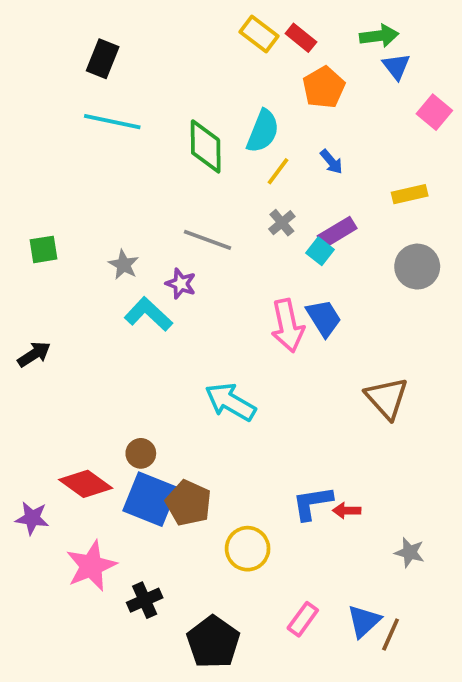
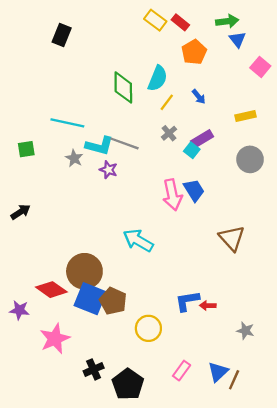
cyan line: (112, 122) -> (67, 123), moved
cyan L-shape: (148, 314) -> (99, 146), moved, turned 152
brown circle: (141, 453) -> (84, 271), size x2.0
black cross: (145, 600) -> (94, 369), moved

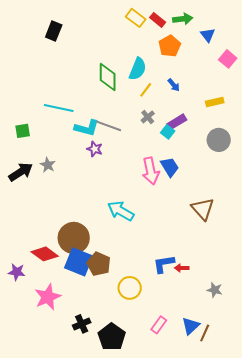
green arrow: (227, 21) -> (183, 19), moved
gray star: (74, 158) -> (48, 165), moved
black arrow: (21, 212) -> (21, 172), moved, size x1.4

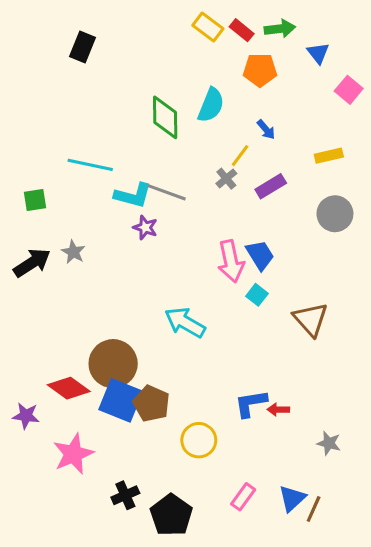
orange pentagon: (170, 46) -> (260, 70), turned 30
yellow line: (146, 90) -> (240, 156), moved
cyan square: (168, 132) -> (257, 295), moved

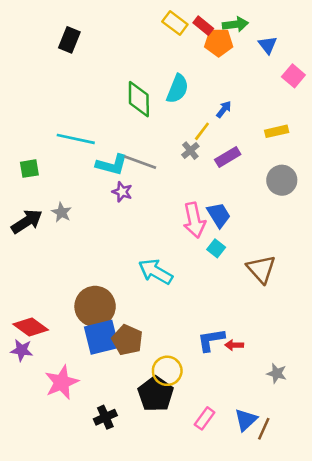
orange pentagon: (260, 70) -> (219, 42), moved
blue arrow: (266, 130) -> (224, 109), turned -102
red diamond: (69, 388) -> (31, 327), moved
blue square: (121, 400) -> (101, 337), turned -36
black pentagon: (171, 515) -> (156, 394), moved

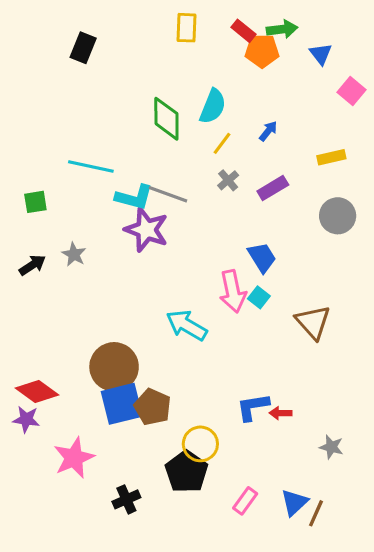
yellow rectangle: (175, 23) -> (187, 28), moved, turned 55
yellow line: (202, 131) -> (222, 143), moved
purple star: (122, 192) -> (146, 230), size x1.8
pink arrow: (194, 220) -> (233, 291), moved
black arrow: (27, 221) -> (32, 265), size x0.7

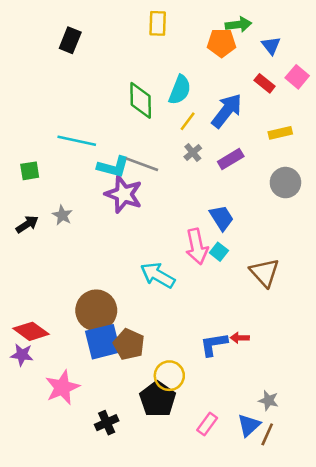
red rectangle: (244, 31) -> (265, 83), moved
blue arrow: (268, 131) -> (227, 111), size x2.0
red arrow: (281, 413) -> (240, 338), moved
gray star: (331, 447) -> (268, 400), moved

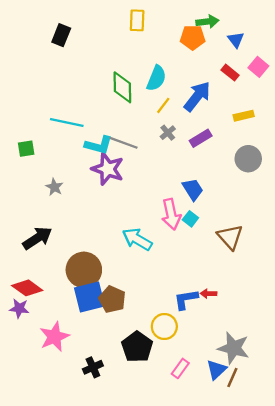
black arrow: (27, 224) -> (37, 238), moved, size x1.5
yellow circle: (169, 376) -> (164, 327), moved
gray star: (268, 400) -> (234, 348), size x1.8

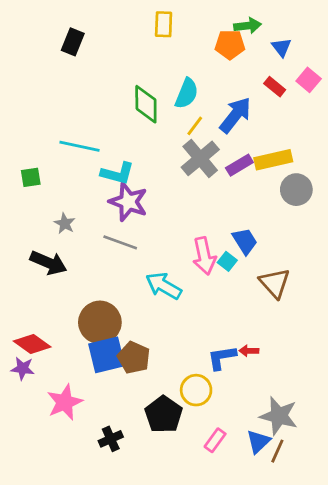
yellow rectangle: (244, 116) -> (273, 160), moved, size x1.5
gray cross: (168, 133) -> (200, 158), size x2.0
gray line: (124, 143) -> (120, 242), moved
blue trapezoid: (193, 189) -> (245, 241), moved
black arrow: (37, 238) -> (48, 263), moved, turned 56

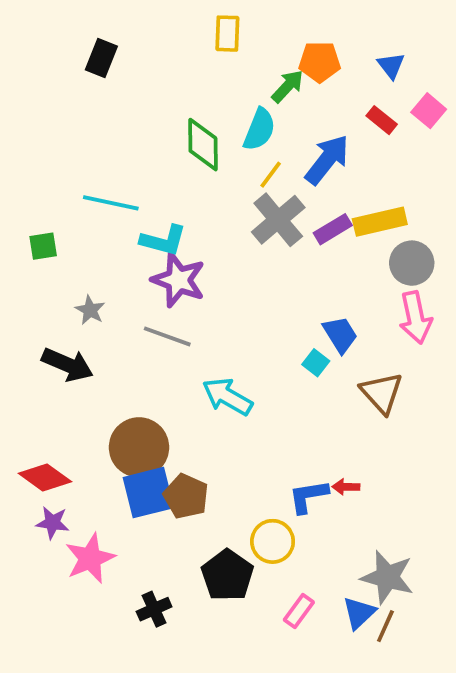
green arrow: (248, 26) -> (288, 86), moved, turned -40
pink arrow: (204, 256) -> (415, 318), moved
purple star: (23, 368) -> (52, 523), moved

